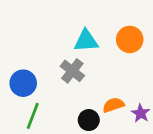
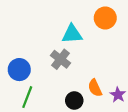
orange circle: (130, 39) -> (105, 18), moved
orange semicircle: (113, 105) -> (95, 88), turned -96

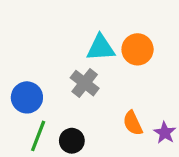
orange circle: (105, 18) -> (138, 49), moved
black circle: (74, 101) -> (72, 141), moved

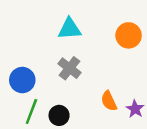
cyan triangle: (101, 48) -> (70, 29), moved
orange circle: (138, 49) -> (129, 35), moved

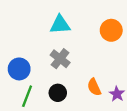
black circle: (59, 115) -> (58, 93), moved

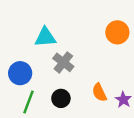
cyan triangle: (60, 25) -> (45, 37), moved

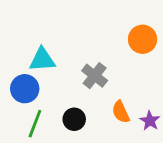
cyan triangle: (45, 37) -> (42, 60), moved
gray cross: (63, 62) -> (95, 76), moved

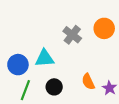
cyan triangle: (42, 60) -> (45, 58), moved
gray cross: (95, 76) -> (72, 35), moved

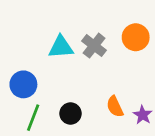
cyan triangle: (45, 58) -> (61, 47), moved

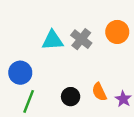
black circle: (71, 113) -> (71, 97), moved

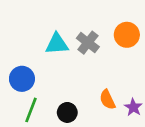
black circle: (71, 97) -> (67, 112), moved

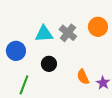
blue circle: (22, 79) -> (16, 51), moved
black circle: (67, 112) -> (49, 64), moved

